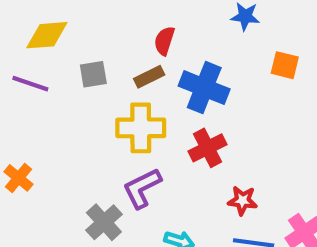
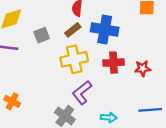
red cross: (207, 148) -> (114, 63), turned 36
red star: (243, 200) -> (143, 68), moved

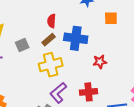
red cross: (114, 63) -> (89, 92), moved
red star: (143, 68) -> (100, 62), moved

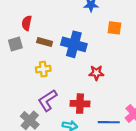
red semicircle: (52, 21) -> (27, 23), moved
brown rectangle: (49, 40) -> (45, 42), turned 48
yellow cross: (51, 65) -> (43, 69), size x0.6

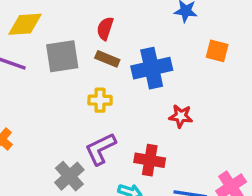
red semicircle: (27, 23) -> (105, 28), moved
gray square: (15, 44) -> (62, 56), size x1.5
blue cross: (74, 44) -> (152, 68), turned -35

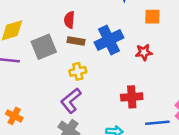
red star: (181, 116) -> (144, 52), moved
purple L-shape: (100, 149) -> (71, 101), moved
red cross: (150, 160) -> (132, 97), moved

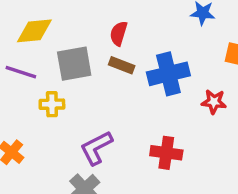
yellow cross: (78, 71) -> (52, 104), moved
red cross: (132, 97) -> (166, 153), moved

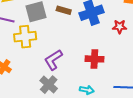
yellow cross: (52, 104) -> (25, 37), size x1.5

